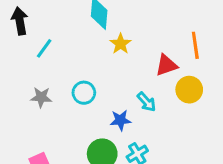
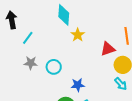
gray star: (41, 97) -> (31, 63), moved
cyan arrow: (146, 102) -> (121, 84), moved

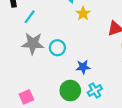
gray star: (31, 63) -> (33, 43), size x1.5

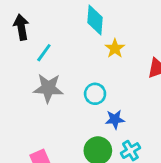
cyan circle: (57, 48) -> (95, 94), moved

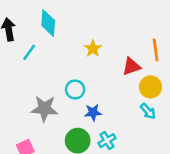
cyan diamond: (95, 20) -> (48, 23), moved
gray star: (48, 88) -> (44, 109), moved

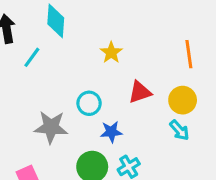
red triangle: (131, 66) -> (140, 92), moved

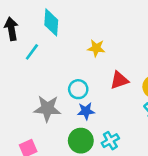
yellow star: (111, 53) -> (96, 48), turned -30
blue star: (111, 132) -> (86, 111), moved

